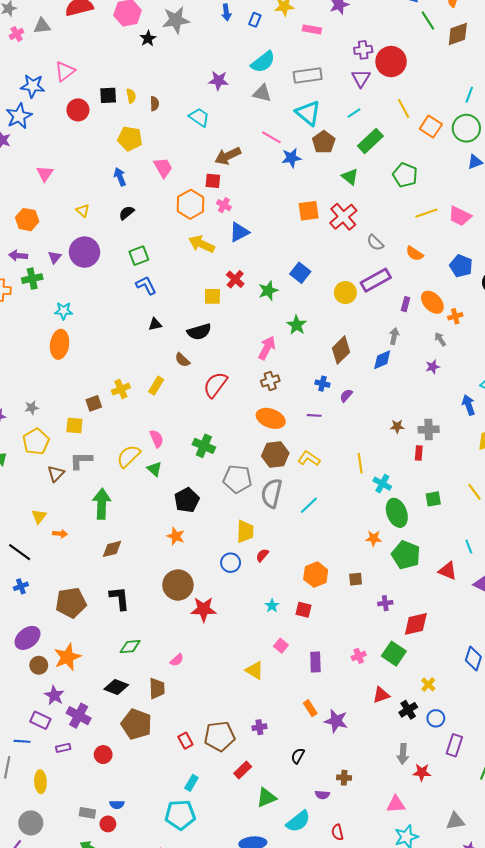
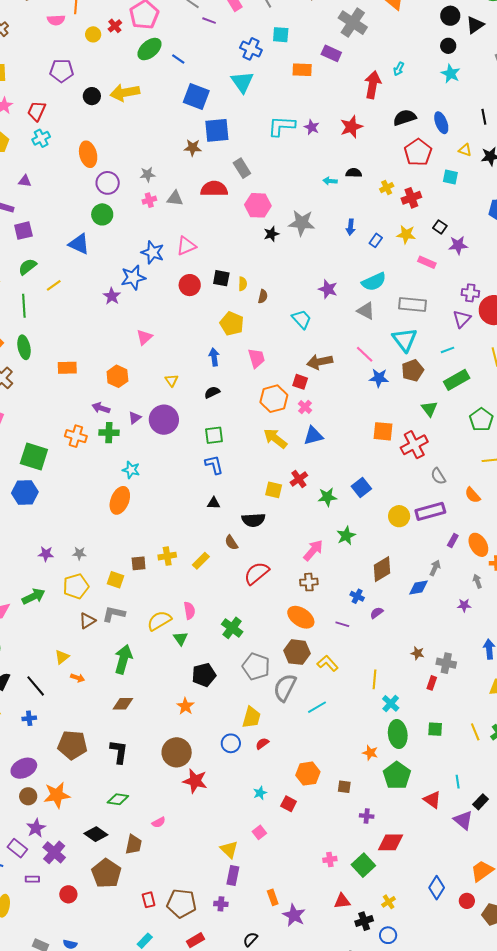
purple rectangle: (315, 662) -> (233, 875), moved

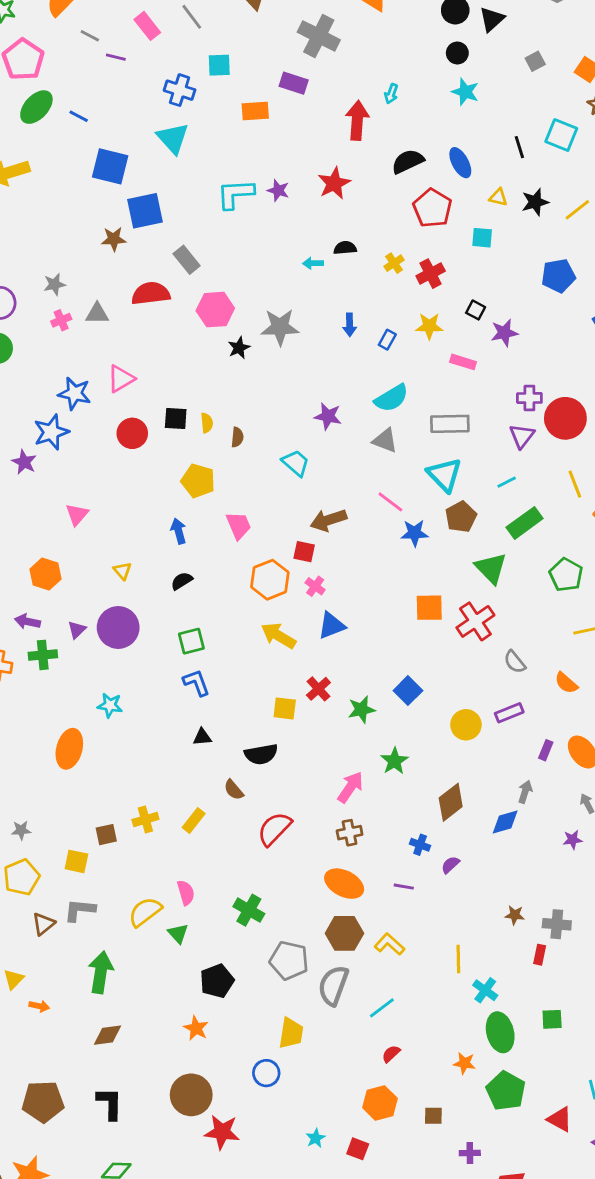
green triangle: (429, 409) -> (491, 568), size x1.4
cyan star: (131, 470) -> (110, 705), moved
purple rectangle: (430, 511) -> (509, 713), size x0.7
red semicircle: (262, 744) -> (391, 1054), moved

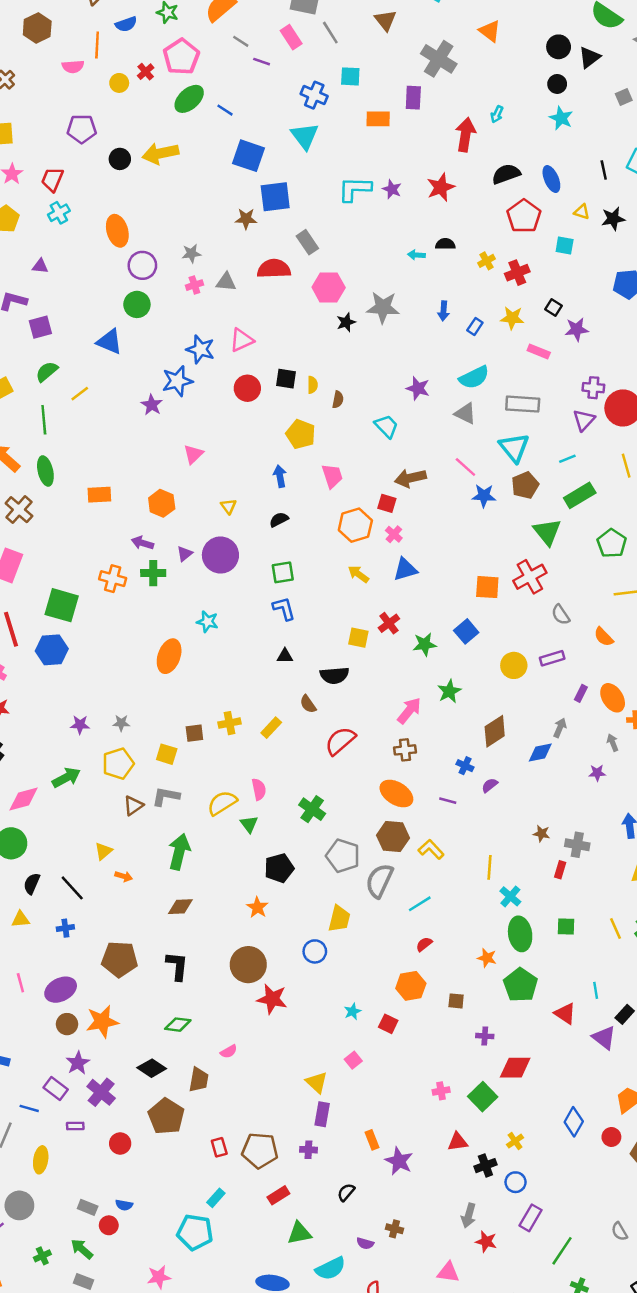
purple rectangle: (294, 83) -> (413, 98), turned 70
orange square: (429, 608) -> (487, 587), moved
yellow arrow: (278, 636) -> (358, 574), size x0.7

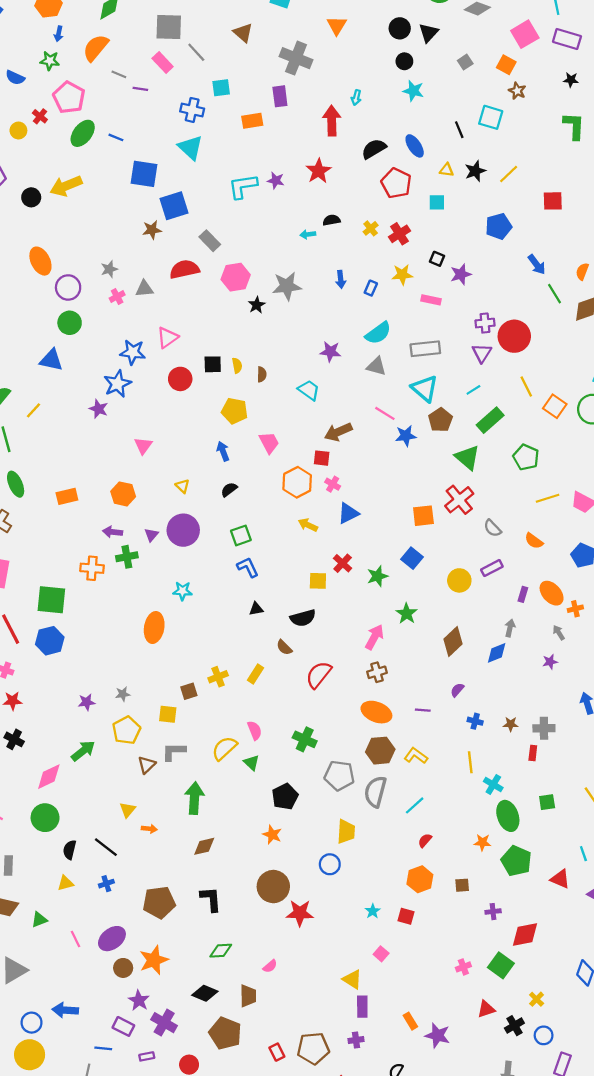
blue semicircle: (126, 24) -> (15, 78), turned 54
orange triangle: (490, 31) -> (337, 25), turned 35
blue cross: (465, 766) -> (475, 721), moved

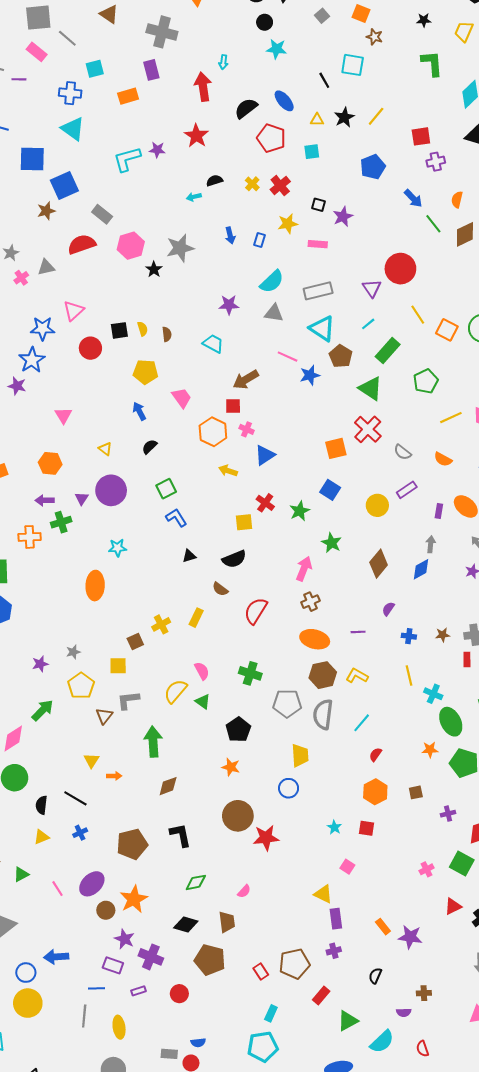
purple cross: (485, 323) -> (436, 162), moved
green pentagon: (526, 457) -> (426, 381), turned 30

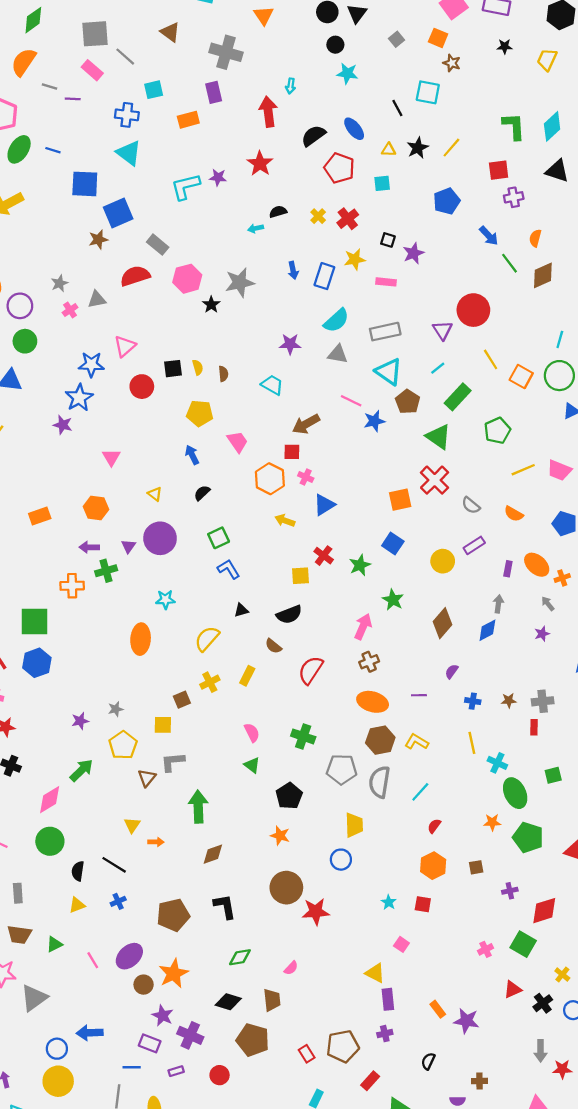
green L-shape: (432, 63) -> (514, 126), moved
blue rectangle: (260, 240) -> (324, 276), size x1.6
yellow semicircle: (176, 691) -> (207, 639), moved

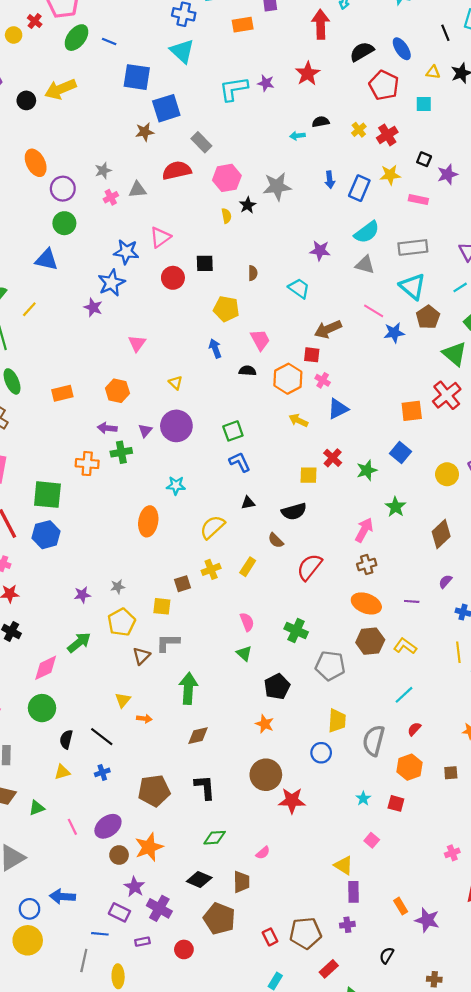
yellow semicircle: (198, 367) -> (226, 216), moved
black semicircle: (202, 493) -> (247, 371), moved, turned 42
gray semicircle: (379, 782) -> (374, 741), moved

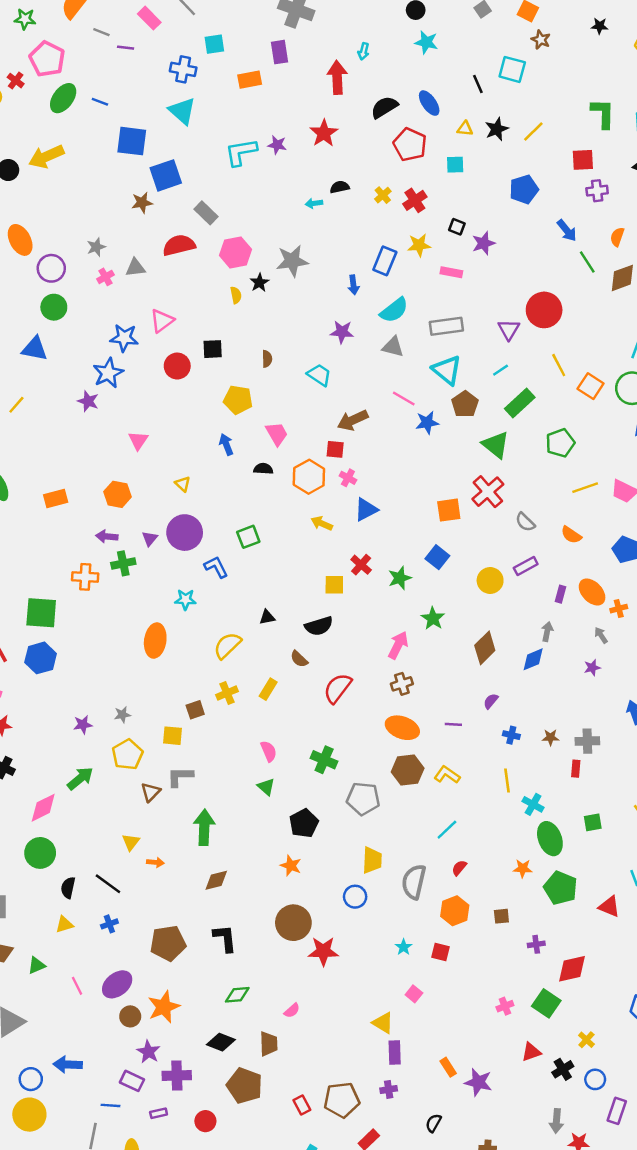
blue arrow: (330, 180) -> (353, 285), moved
blue L-shape: (240, 462) -> (216, 567), moved
purple cross: (159, 908) -> (177, 1075), turned -30

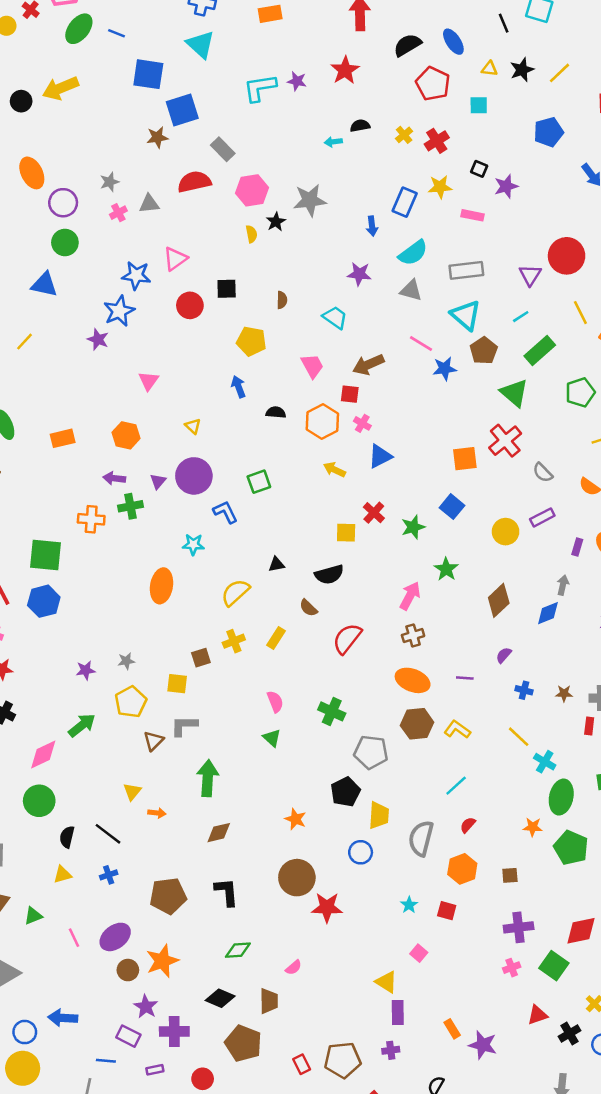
pink trapezoid: (277, 434) -> (312, 366), moved
yellow line: (507, 781) -> (519, 737), turned -40
black pentagon: (304, 823) -> (345, 792), moved
green ellipse: (550, 839) -> (561, 797), turned 32
purple cross: (536, 944) -> (519, 927), moved, size x1.6

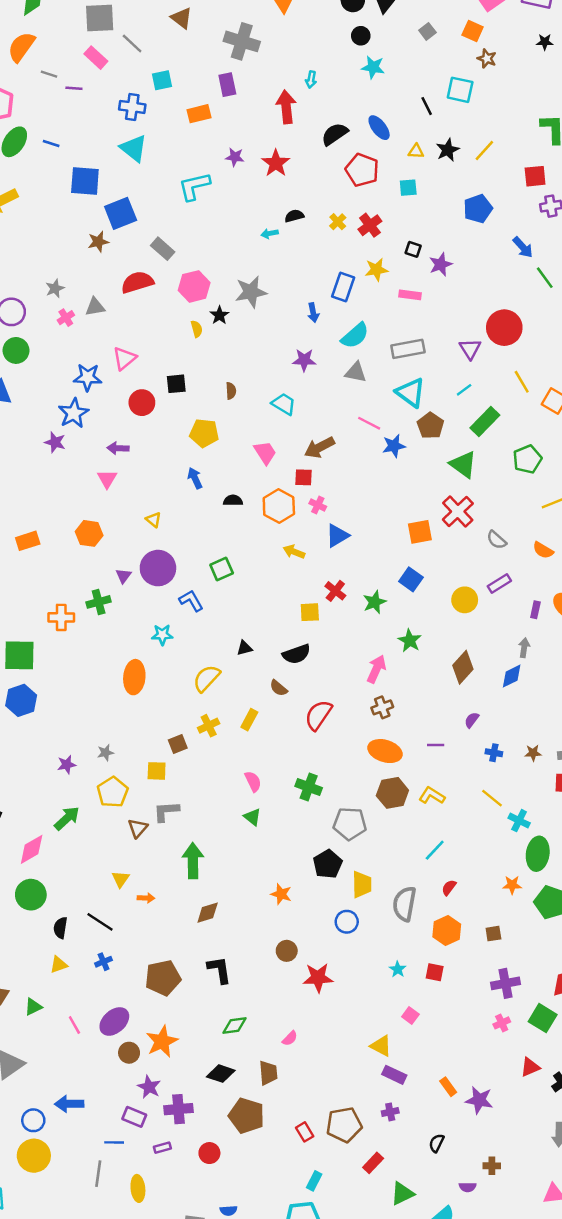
purple star: (297, 81) -> (235, 157), moved
purple arrow: (114, 478) -> (118, 448), moved
brown circle: (297, 878) -> (287, 951), size x0.6
purple rectangle: (398, 1013) -> (394, 1075), turned -60

